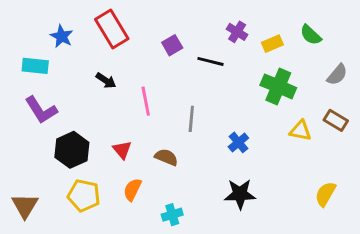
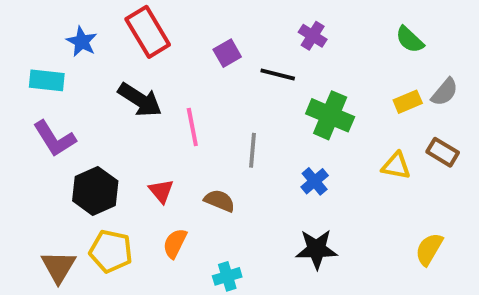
yellow rectangle: (272, 44) -> (408, 102), moved
black arrow: (106, 81) -> (140, 100), size x1.6
green cross: (278, 86) -> (330, 115), moved
brown triangle: (25, 206) -> (58, 267), moved

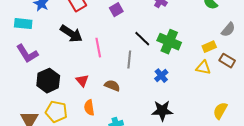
black line: (278, 75) -> (142, 39), moved, turned 30
yellow rectangle: (408, 102) -> (209, 47), moved
orange semicircle: (175, 243) -> (89, 108), turned -35

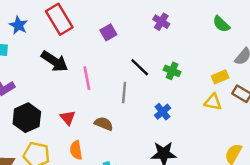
green cross: (169, 42) -> (172, 71), size x0.6

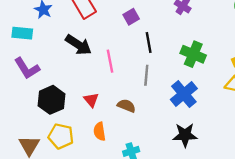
black line: (140, 67) -> (149, 42), moved, turned 36
green cross: (172, 71) -> (193, 54), size x1.5
blue cross: (162, 112) -> (184, 94), size x1.6

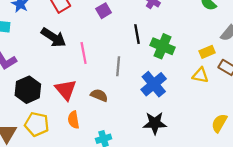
black line: (149, 42) -> (137, 34), moved
red triangle: (91, 100) -> (66, 90), size x1.5

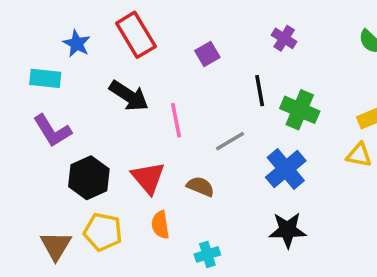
gray line: (118, 66) -> (230, 141), turned 54

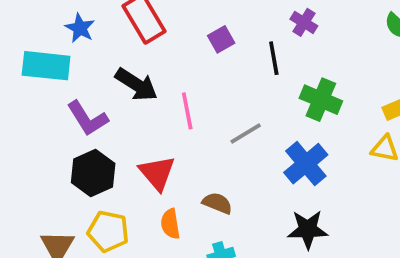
cyan rectangle: (45, 78) -> (46, 66), size x1.4
black line: (260, 91) -> (274, 58), moved
purple L-shape: (52, 131) -> (87, 118), moved
brown semicircle: (200, 186) -> (217, 203), moved

